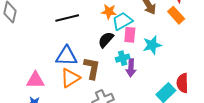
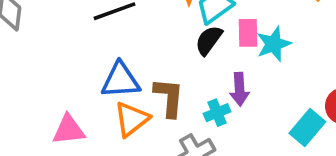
pink rectangle: (130, 35) -> (248, 33), moved
black semicircle: (106, 40) -> (209, 40), moved
cyan cross: (123, 58) -> (217, 113), moved

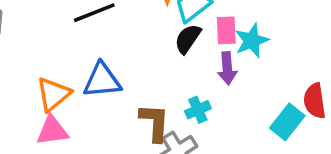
purple arrow: (239, 89) -> (227, 68), moved
brown L-shape: (169, 97) -> (155, 122), moved
orange triangle: (132, 119) -> (53, 94), moved

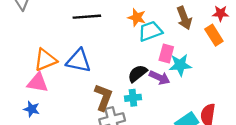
black semicircle: (188, 39) -> (137, 73), moved
purple arrow: (227, 68) -> (159, 78), turned -78

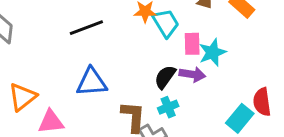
cyan trapezoid: (150, 31) -> (166, 23), turned 95
orange triangle: (45, 60) -> (22, 97), moved

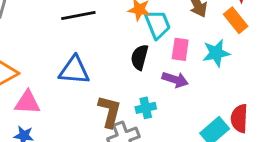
cyan star: (212, 52) -> (216, 53), moved
black semicircle: (165, 77) -> (140, 57), moved, turned -30

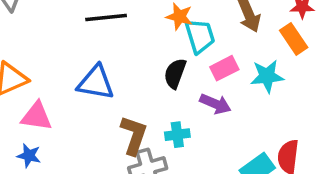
pink rectangle: (180, 49) -> (224, 68), turned 50

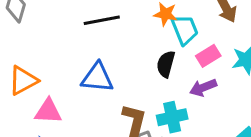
purple arrow: (215, 104) -> (203, 88), turned 140
cyan cross: (177, 135) -> (172, 117), size x1.4

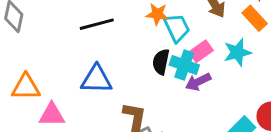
orange triangle: (23, 80) -> (26, 87), turned 32
cyan cross: (172, 117) -> (184, 65), moved, turned 36

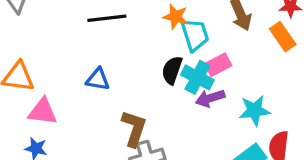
cyan star: (237, 52) -> (255, 110), moved
blue triangle: (96, 79) -> (98, 79), size x0.7

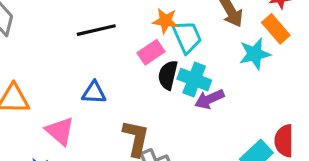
pink rectangle: (218, 65) -> (151, 52), moved
cyan star: (255, 110) -> (255, 54), moved
pink triangle: (43, 112) -> (60, 131), moved, turned 40

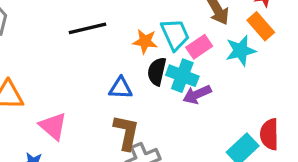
orange star: (165, 21) -> (145, 41), moved
pink rectangle: (151, 52) -> (199, 47), moved
blue triangle: (94, 93) -> (121, 88), moved

